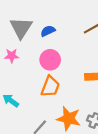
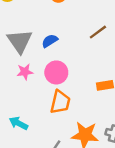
pink star: (12, 56) -> (25, 72), moved

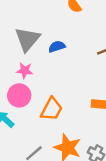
pink circle: (56, 72) -> (19, 95), moved

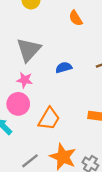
blue semicircle: (57, 47) -> (64, 67), moved

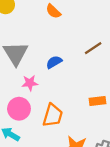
pink star: (25, 80) -> (30, 83), moved

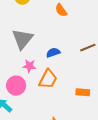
orange trapezoid: (53, 115) -> (48, 79), moved

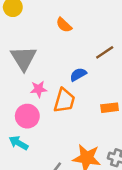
orange semicircle: (61, 10) -> (64, 25), moved
blue semicircle: (53, 53) -> (78, 74), moved

